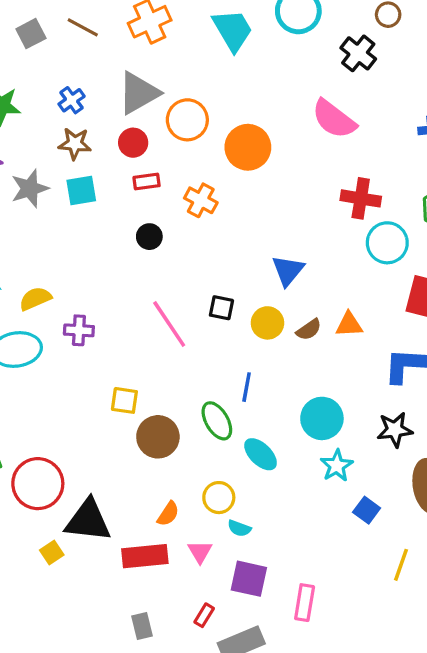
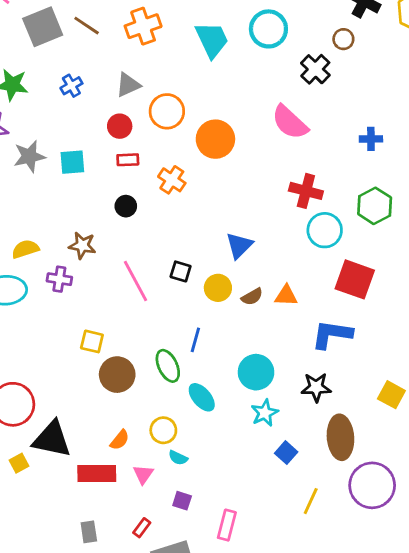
gray square: (31, 34) -> (43, 27), size x1.6
gray triangle: (138, 93) -> (128, 85), size x0.7
brown star: (75, 144) -> (82, 245), moved
purple square: (249, 579) -> (182, 501), size x0.6

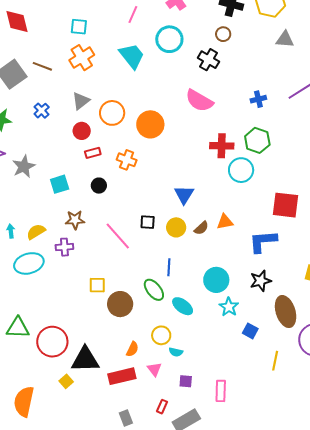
cyan square: (72, 162) -> (60, 184), moved
green hexagon: (375, 206) -> (257, 140), moved
red square: (355, 279) -> (286, 205), moved

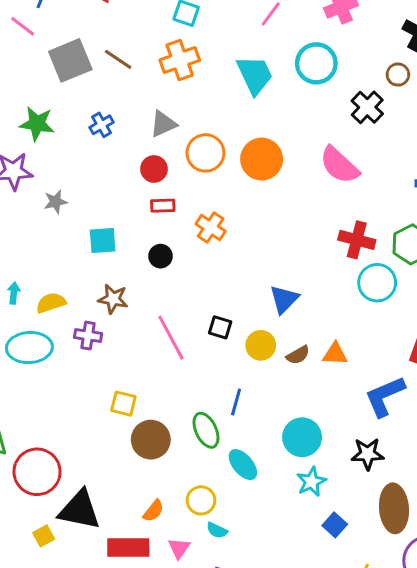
orange circle: (150, 124) -> (262, 159), moved
gray star: (24, 167) -> (56, 202), size x0.7
blue L-shape: (263, 241) -> (385, 396), turned -32

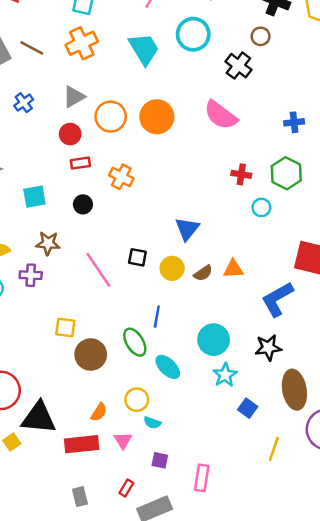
red cross: (357, 240) -> (241, 174), size x0.7
cyan circle: (377, 283) -> (261, 207), size x0.6

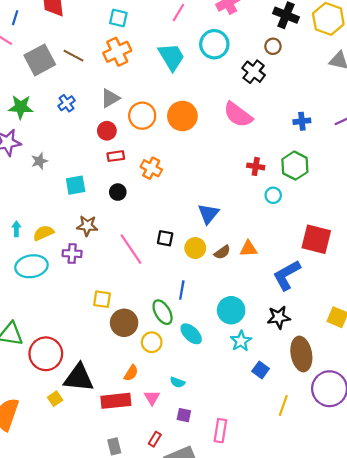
yellow circle: (137, 400) -> (152, 342), moved

